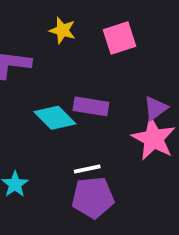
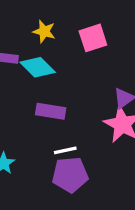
purple rectangle: (91, 106) -> (51, 111), moved
cyan diamond: (55, 118) -> (38, 67), moved

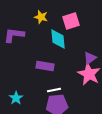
cyan diamond: (38, 67) -> (58, 39), moved, turned 40

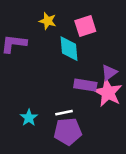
purple rectangle: (45, 66) -> (85, 85), moved
cyan star: (16, 98) -> (29, 118), moved

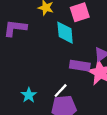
white line: (64, 113) -> (61, 91), turned -35

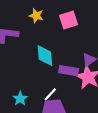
cyan diamond: (65, 33) -> (45, 56), moved

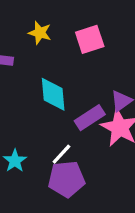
purple rectangle: (69, 71) -> (90, 118), turned -42

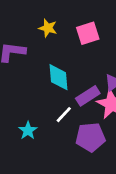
white line: (61, 154) -> (64, 115), moved
purple pentagon: (66, 179) -> (90, 137), moved

